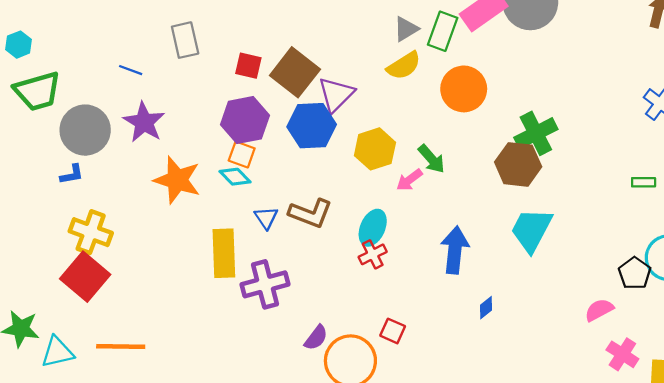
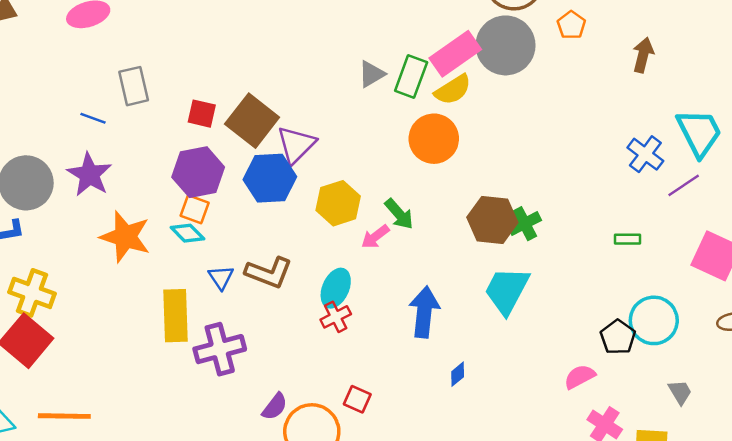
yellow semicircle: (404, 66) -> (453, 90), moved
blue line: (131, 70) -> (93, 118), moved
green cross: (536, 133) -> (525, 224), moved, size x0.7

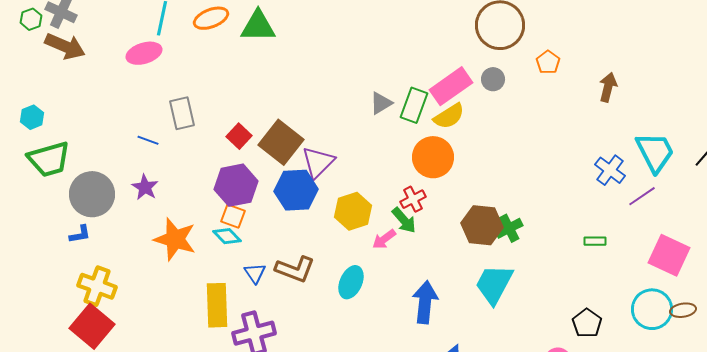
gray circle: (506, 45) -> (493, 79), size x0.5
red square: (202, 114) -> (239, 136), turned 30
purple star: (89, 175) -> (145, 187), size x0.7
red cross: (336, 317) -> (413, 199), moved
cyan circle: (654, 320) -> (652, 309), moved

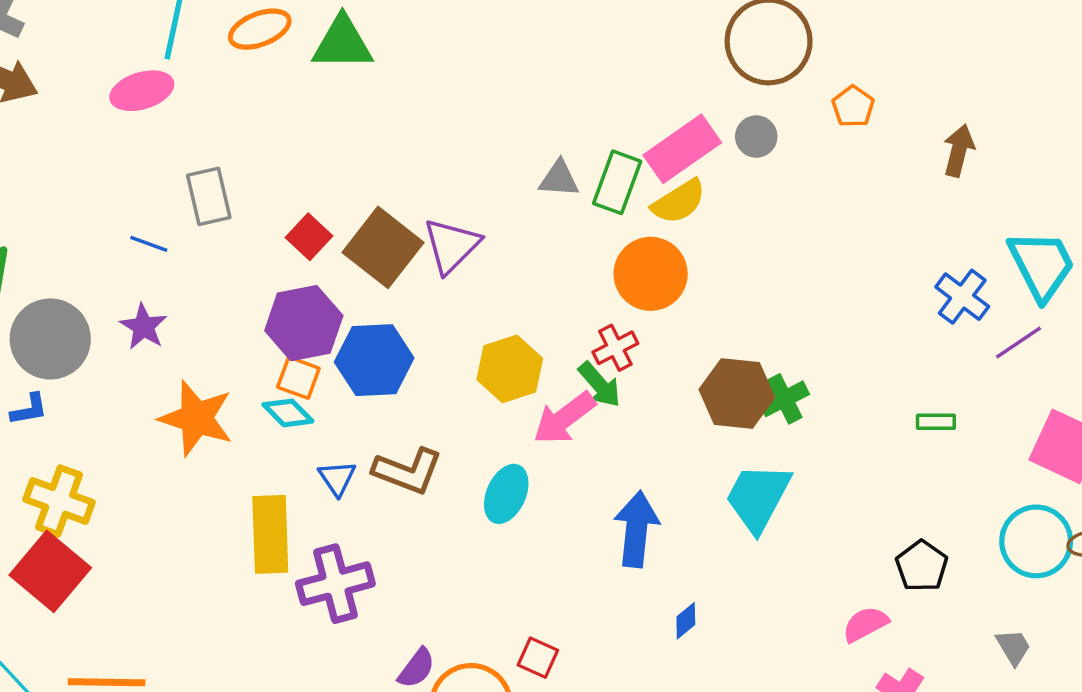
gray triangle: (381, 103) -> (559, 179), turned 35
purple triangle: (318, 162) -> (452, 246), moved
blue hexagon: (296, 190) -> (374, 360), moved
pink arrow: (384, 239) -> (564, 418), size x1.5

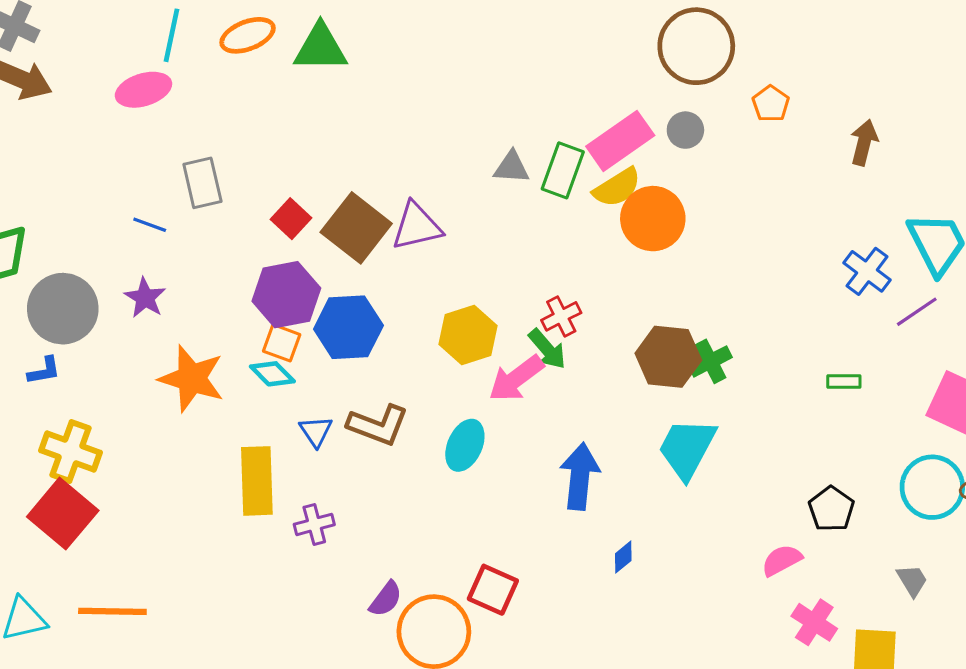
purple triangle: (452, 246) -> (417, 226), turned 32
orange circle: (651, 274) -> (653, 219), moved
purple cross: (335, 584) -> (314, 524), size x0.6
red square: (538, 658) -> (493, 590), size x1.4

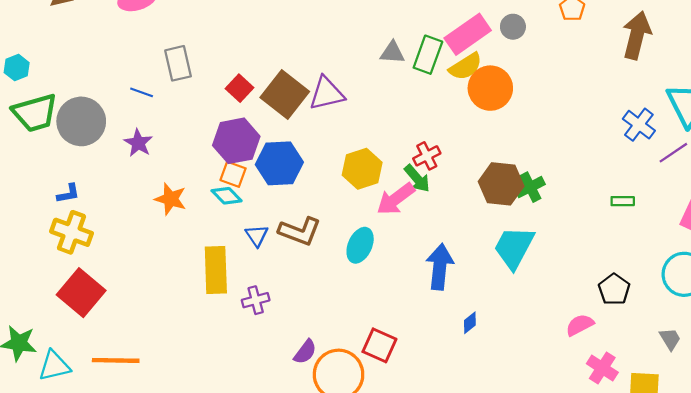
brown arrow: (864, 142) -> (637, 35), size x1.5
gray circle: (63, 309) -> (81, 121), moved
orange star: (192, 379) -> (171, 199), size x0.7
yellow cross: (70, 451) -> (72, 232), moved

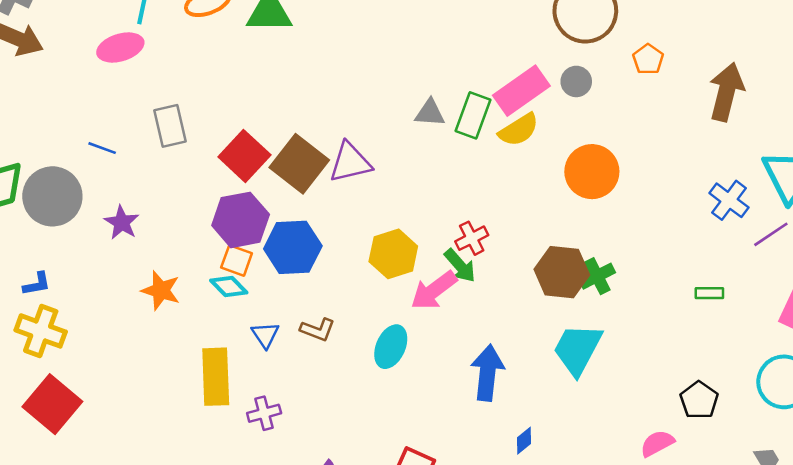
red square: (239, 88) -> (244, 156), size x1.5
orange circle: (490, 88) -> (592, 172), moved
blue line: (142, 92) -> (102, 148), moved
brown L-shape: (300, 231) -> (318, 330), size x0.7

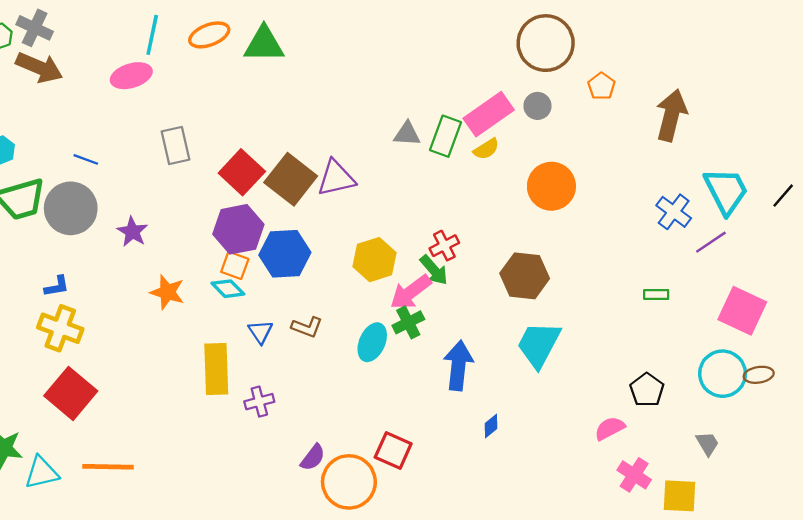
yellow semicircle: (519, 130) -> (486, 149), size x0.7
blue line: (102, 148) -> (86, 159), moved
green cross: (597, 276) -> (408, 322), moved

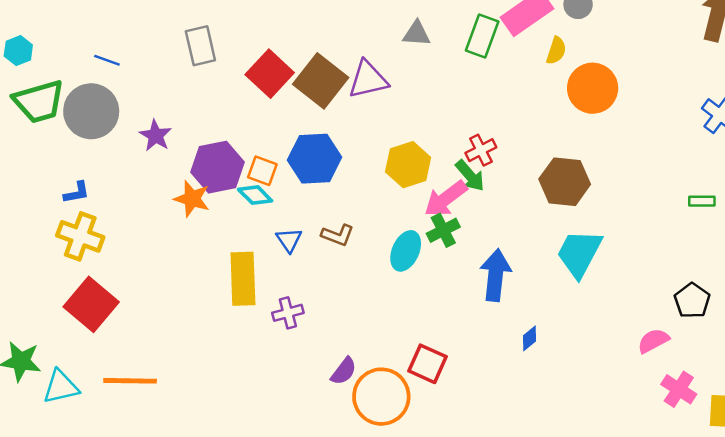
gray triangle: (407, 134) -> (417, 34), moved
yellow semicircle: (486, 149) -> (556, 51), moved, turned -40
purple hexagon: (238, 229) -> (217, 167), moved

